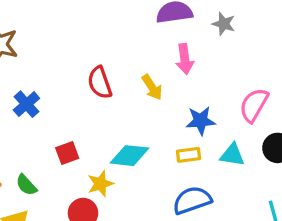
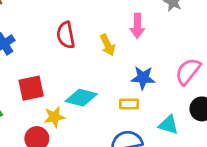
red square: (67, 153) -> (31, 88), size x1.4
cyan triangle: (232, 155) -> (168, 125), moved

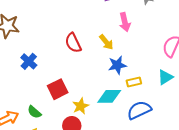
blue star: (143, 78) -> (117, 65), moved
cyan diamond: (81, 98) -> (109, 96), moved
cyan triangle: (168, 125) -> (165, 77), moved, turned -35

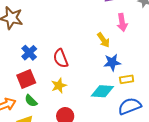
red semicircle: (73, 43) -> (61, 58), moved
red square: (58, 89) -> (26, 79), moved
yellow star: (81, 106) -> (59, 86), moved

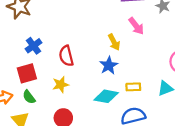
pink arrow: (122, 22) -> (136, 26), turned -36
blue star: (112, 62) -> (109, 65), moved, turned -30

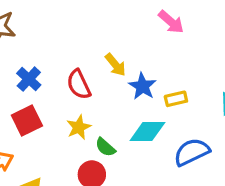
yellow arrow: (114, 42) -> (116, 65), moved
yellow rectangle: (133, 87) -> (176, 99), moved
green semicircle: (29, 97) -> (105, 147), moved

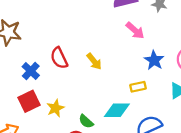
red semicircle: (79, 84) -> (59, 58), moved
blue star: (142, 86) -> (154, 60), moved
yellow star: (79, 127) -> (55, 108), moved

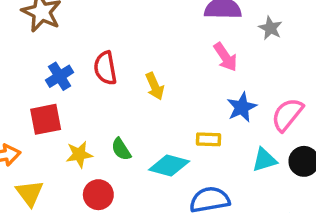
yellow star: (55, 108) -> (79, 154), moved
green semicircle: (86, 121) -> (121, 149), moved

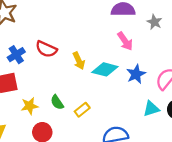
red semicircle: (105, 68) -> (46, 49), turned -55
yellow rectangle: (208, 139) -> (82, 110), moved, turned -40
cyan diamond: (169, 165) -> (105, 69), moved

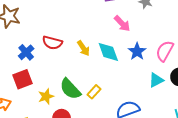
cyan diamond: (105, 69) -> (108, 52), turned 65
green semicircle: (57, 102) -> (70, 89), size x1.6

